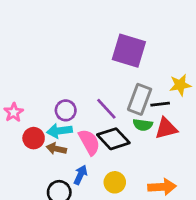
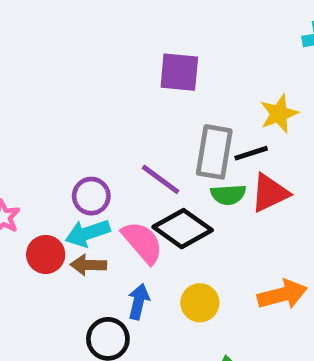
purple square: (129, 51) -> (179, 72), size x0.7

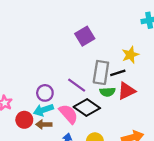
purple square: (179, 72) -> (85, 36), turned -36

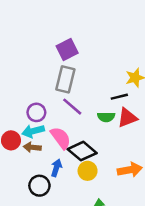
purple square: (85, 36) -> (67, 50), moved
gray rectangle: (101, 72) -> (65, 79), moved
black diamond: (87, 108) -> (82, 151), moved

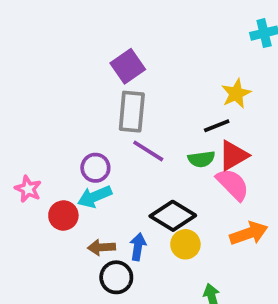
pink semicircle: (61, 138) -> (233, 184), moved
brown arrow: (32, 147) -> (101, 247), moved

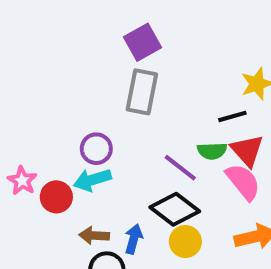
purple line: (148, 151) -> (180, 168), moved
red triangle: (233, 155) -> (247, 151), turned -48
pink star: (28, 189) -> (22, 181), moved

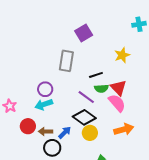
purple square: (143, 42) -> (84, 33), moved
black line: (232, 116) -> (96, 75), moved
red circle: (56, 197) -> (28, 126), moved
blue arrow: (134, 239) -> (65, 132), turned 32

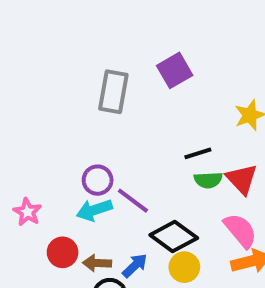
gray rectangle: (66, 61) -> (113, 92), moved
purple line: (86, 97) -> (133, 201), moved
pink semicircle: (117, 103) -> (240, 231), moved

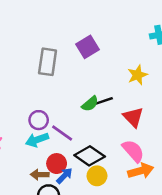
green semicircle: (208, 180) -> (90, 104), moved, turned -36
red circle: (63, 252) -> (57, 164), moved

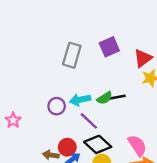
red triangle: (133, 117) -> (143, 58), moved, turned 30
purple line: (62, 133) -> (89, 121), moved
cyan arrow: (37, 140) -> (80, 100), moved

